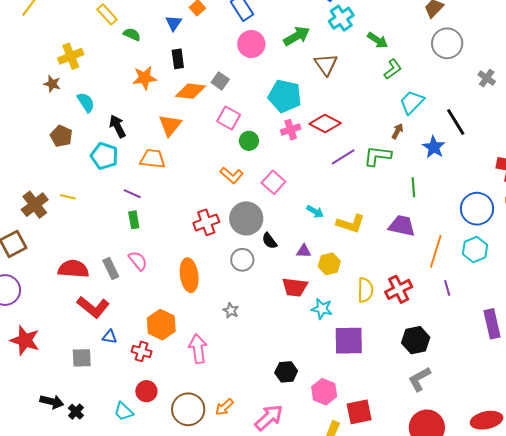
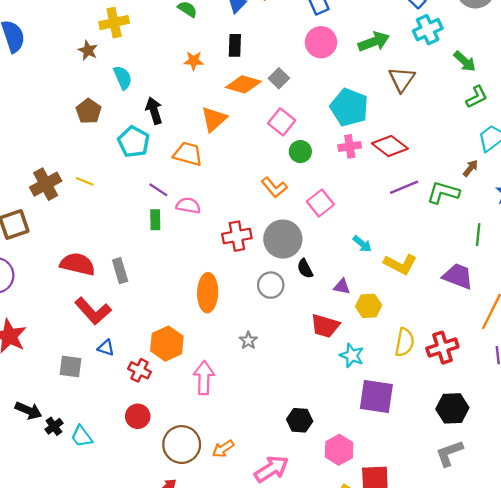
orange star: (145, 78) -> (194, 61), size x0.7
pink semicircle: (138, 261) -> (188, 206), moved, turned -50
cyan trapezoid: (124, 411) -> (82, 436), moved

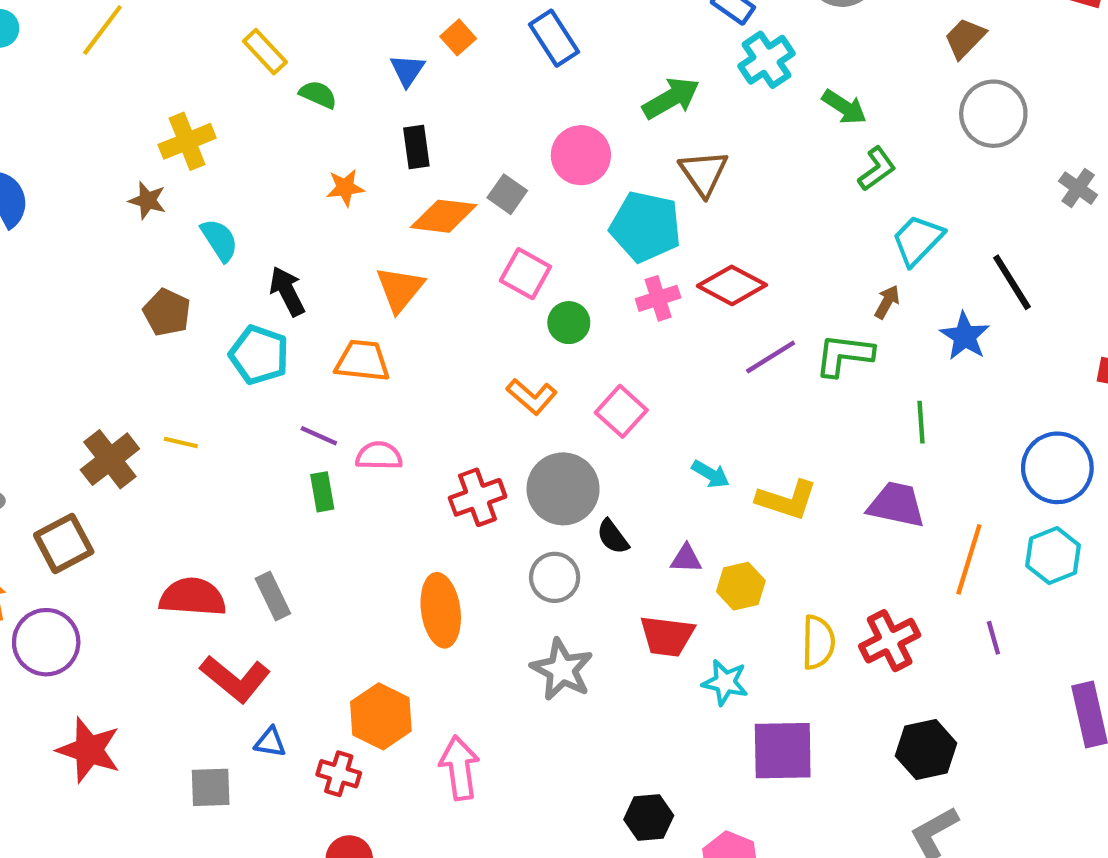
pink circle: (321, 42) -> (581, 155), moved
brown triangle: (402, 79) -> (704, 173), moved
gray star: (248, 340) -> (562, 670), moved, size x1.8

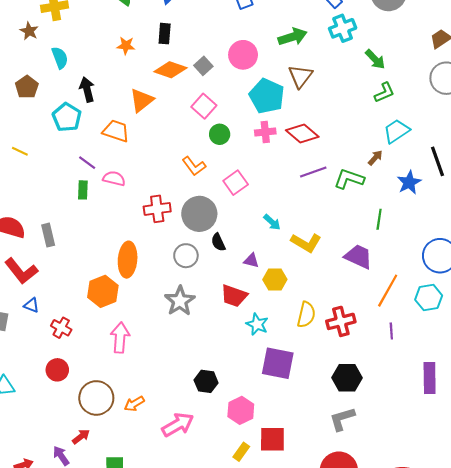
orange hexagon: (381, 716) -> (103, 291), moved

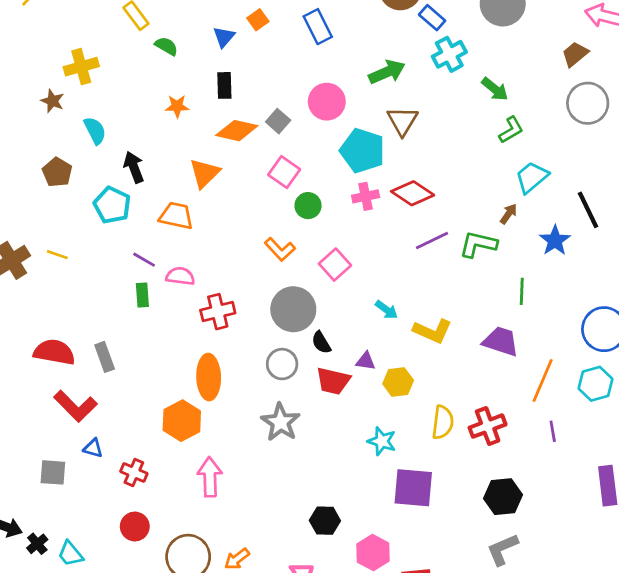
red cross: (157, 209) -> (218, 312), moved
red trapezoid: (234, 296) -> (333, 381), moved

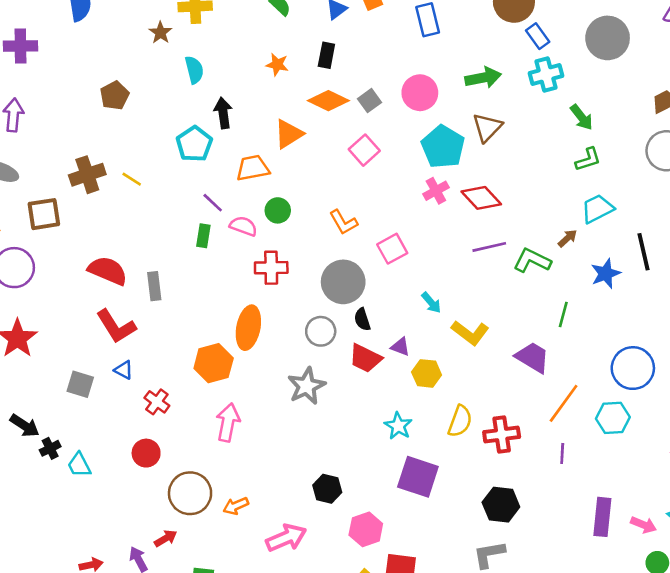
brown pentagon: (57, 172) -> (115, 96), moved
pink cross: (366, 196) -> (436, 191), turned -30
green circle: (308, 206) -> (278, 210), moved
orange trapezoid: (176, 216) -> (253, 168), turned -36

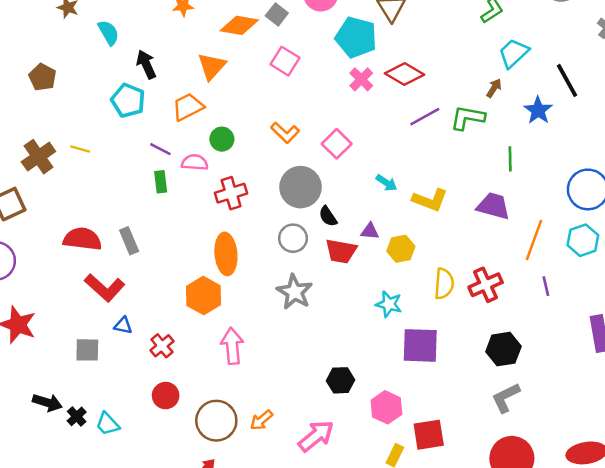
red cross: (157, 402) -> (162, 346), turned 30

